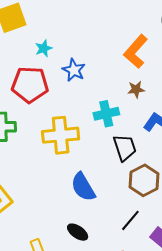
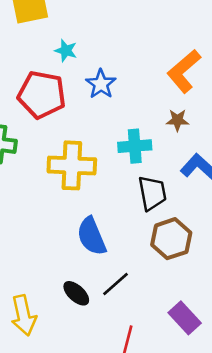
cyan star: (44, 48) -> (66, 51), turned 30
black line: (130, 220) -> (116, 284), moved

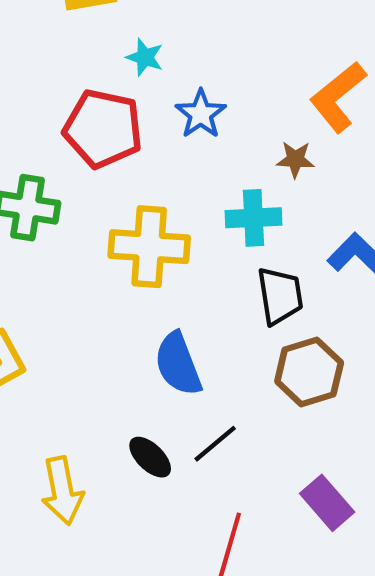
brown star: (177, 120) -> (295, 159), moved

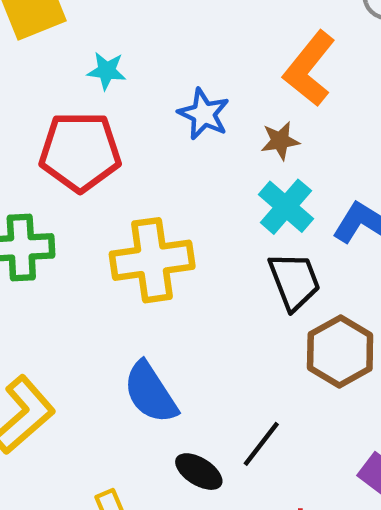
blue star: (201, 114) -> (204, 114), moved
cyan cross: (253, 218) -> (286, 207), moved, turned -34
blue semicircle: (178, 364) -> (150, 393), moved

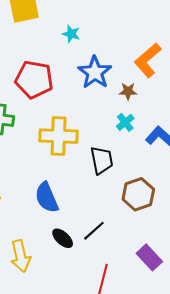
cyan star: (107, 71) -> (71, 34), moved
blue star: (204, 114) -> (95, 72), size x1.4
cyan cross: (286, 207) -> (125, 122), size x0.7
black trapezoid: (294, 281) -> (102, 160), moved

